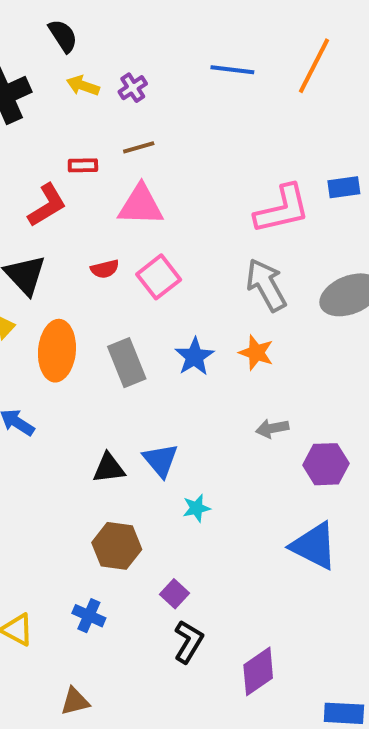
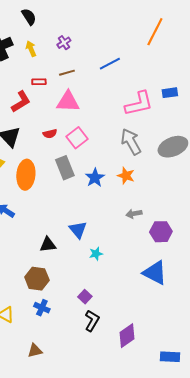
blue line: (232, 70) -> (110, 64), moved, turned -35
yellow arrow: (83, 86) -> (31, 49), moved, turned 49
gray rectangle: (127, 363) -> (65, 168), moved
black triangle: (109, 468) -> (48, 245), moved
brown hexagon: (117, 546) -> (37, 279), moved

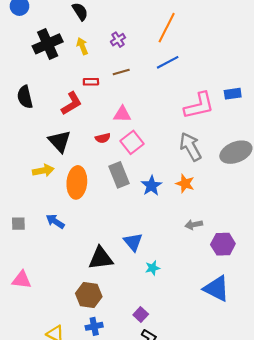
orange line: (155, 32) -> (167, 28), moved
pink triangle: (68, 102) -> (122, 114), moved, size x0.7
black triangle: (48, 245) -> (101, 258), size x1.4
blue cross: (42, 308) -> (94, 326), turned -35

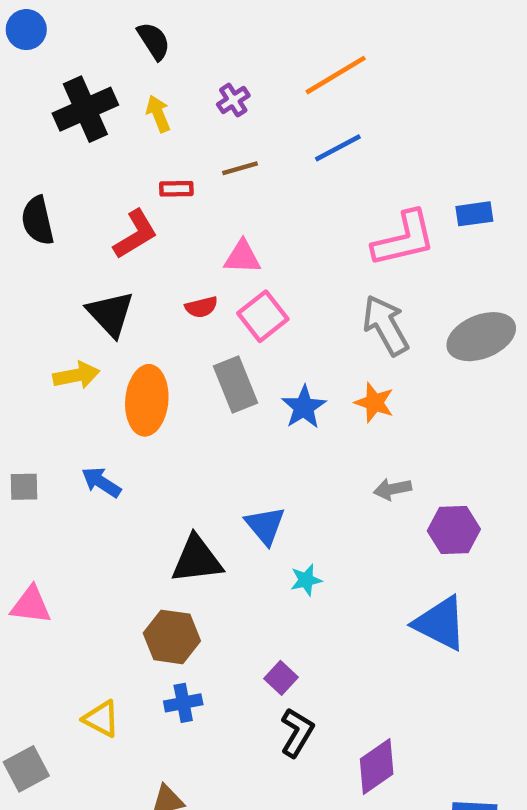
orange line: (167, 28) -> (336, 75), turned 32

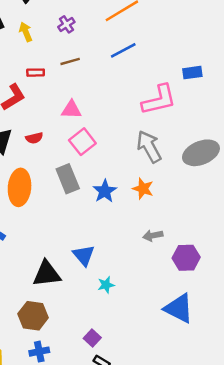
blue rectangle: (474, 214) -> (192, 73), moved
red semicircle: (201, 307) -> (34, 138), moved

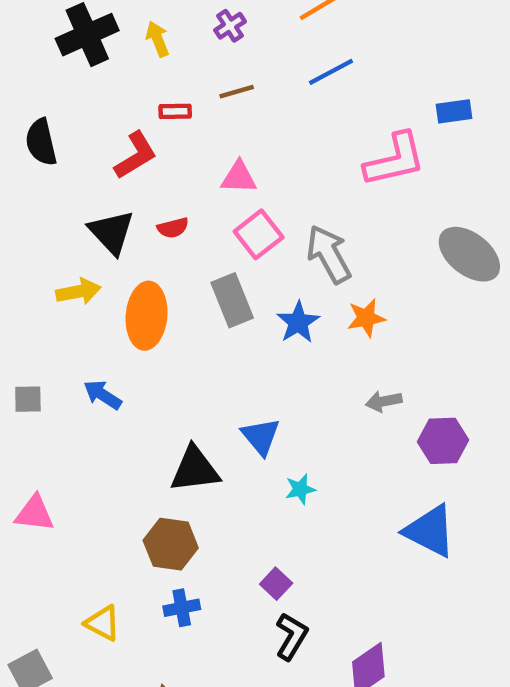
gray arrow: (149, 147) -> (329, 254), moved
gray ellipse: (201, 153) -> (469, 254), turned 60
orange star: (143, 189) -> (366, 318), turned -30

